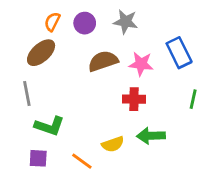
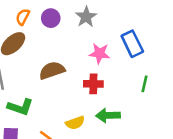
gray star: (126, 22) -> (86, 17), turned 30
brown semicircle: (103, 61) -> (52, 70), moved

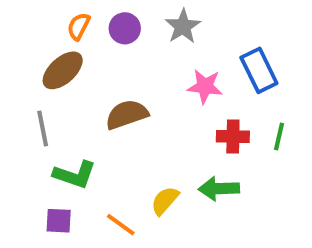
red cross: (93, 84) -> (233, 137), moved
yellow semicircle: (75, 123) -> (165, 201), turned 150

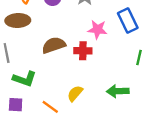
brown ellipse: (63, 70) -> (18, 20), turned 40
red cross: (233, 137) -> (83, 51), moved
green arrow: (219, 189) -> (118, 91), moved

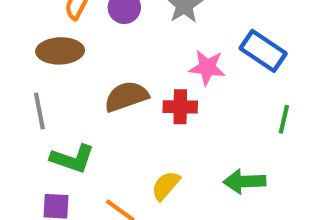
blue rectangle: (128, 20) -> (263, 51), turned -30

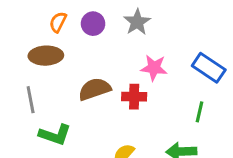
blue rectangle: (263, 51) -> (209, 68), moved
green line: (284, 119) -> (200, 112), moved

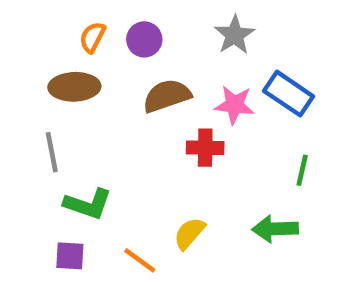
gray star: (137, 22) -> (234, 35), moved
blue rectangle: (209, 68) -> (289, 94), moved
brown semicircle: (95, 89) -> (167, 96), moved

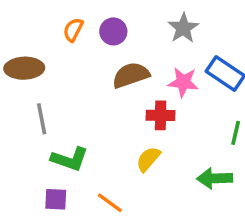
brown ellipse: (74, 87) -> (24, 68), moved
yellow semicircle: (189, 233) -> (148, 159), moved

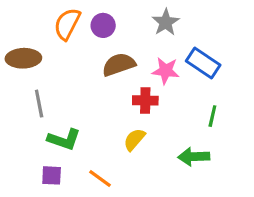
orange semicircle: (73, 30) -> (67, 24), size x1.5

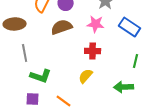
brown semicircle: (119, 64) -> (62, 27), moved
pink star: (166, 71) -> (96, 24), moved

